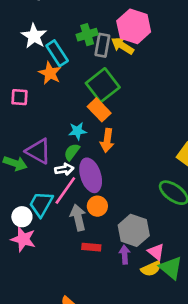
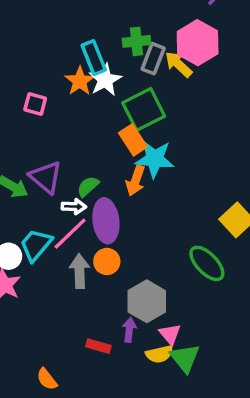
white star: (34, 36) -> (105, 80), moved
cyan star: (77, 131) -> (155, 159), moved, size x1.6
red rectangle: (91, 247) -> (98, 346), moved

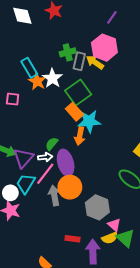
cyan rectangle: (94, 58) -> (29, 68), moved
purple triangle: (46, 177) -> (23, 158), moved, turned 40
orange circle: (107, 261) -> (70, 187), size x1.5
purple arrow: (129, 330) -> (93, 252), moved, size x1.6

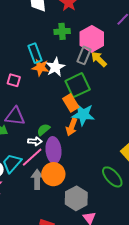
pink hexagon: (104, 48) -> (92, 39), moved
green cross: (68, 52) -> (62, 31), moved
orange star: (37, 81) -> (40, 67), turned -30
purple triangle: (23, 158) -> (15, 116), moved, turned 45

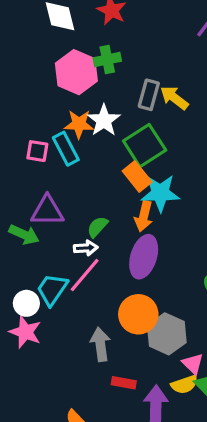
pink hexagon: (92, 39) -> (76, 72), moved
cyan rectangle: (35, 53) -> (66, 149), moved
purple ellipse: (53, 150) -> (144, 257), moved, turned 30
orange circle: (53, 174) -> (138, 314), moved
gray arrow: (37, 179) -> (100, 344), moved

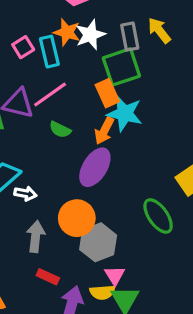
gray rectangle: (149, 95) -> (130, 37), moved, turned -40
pink square: (37, 151) -> (23, 47), turned 35
green semicircle: (97, 227) -> (60, 130), turned -120
white arrow: (86, 248) -> (25, 194), moved
pink line: (85, 275) -> (50, 95), moved

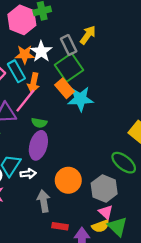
yellow arrow: (159, 30) -> (88, 35), turned 90
orange arrow: (104, 131) -> (34, 83), moved
purple ellipse: (95, 167) -> (38, 145), moved
gray hexagon: (98, 242) -> (104, 189), moved

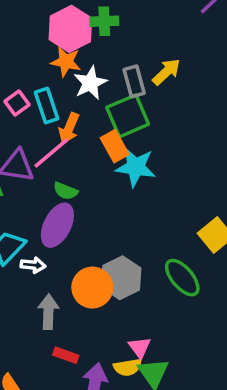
orange star: (25, 55) -> (66, 62), moved
gray hexagon: (104, 189) -> (121, 278), moved

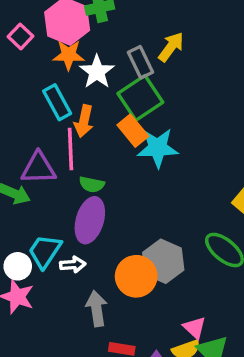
pink square: (17, 103) -> (21, 36), moved
pink line: (51, 153) -> (71, 149), turned -42

